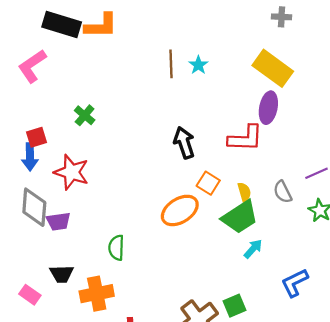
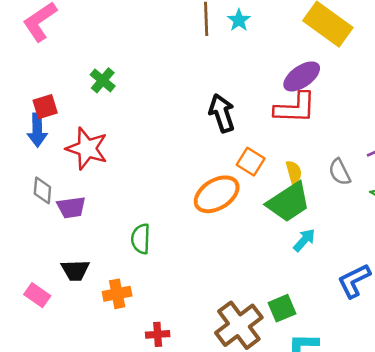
purple ellipse: (268, 108) -> (302, 76), moved, turned 44
gray diamond: (34, 207) -> (42, 190), size x0.6
orange cross: (97, 294) -> (117, 294), size x0.7

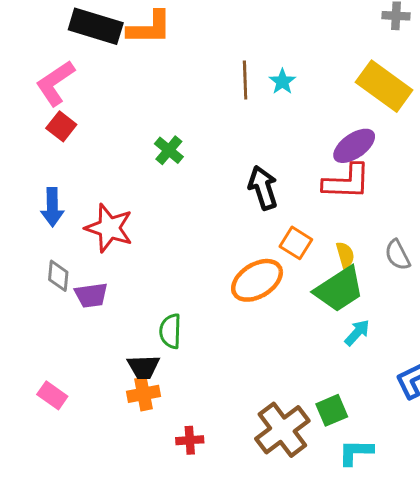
green cross: (103, 80) -> (169, 150), moved
red square: (45, 107) -> (61, 126), moved, turned -35
black trapezoid: (75, 270) -> (143, 367), moved

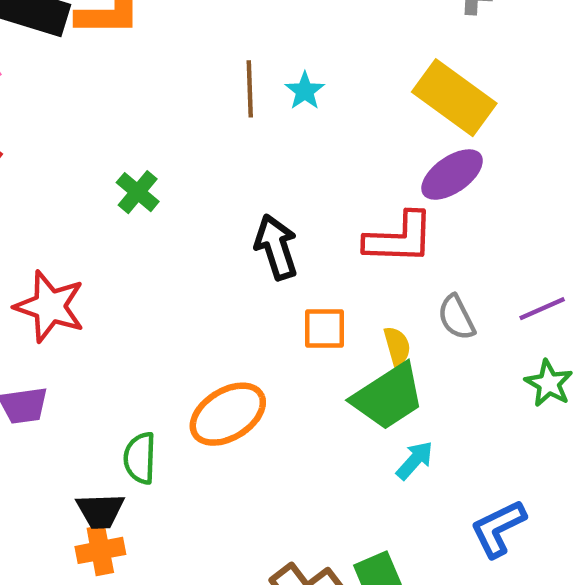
purple ellipse: (354, 146) -> (452, 175), moved
orange square: (296, 243) -> (325, 328), turned -32
gray semicircle: (397, 255) -> (456, 317), moved
orange ellipse: (257, 280) -> (228, 414), moved

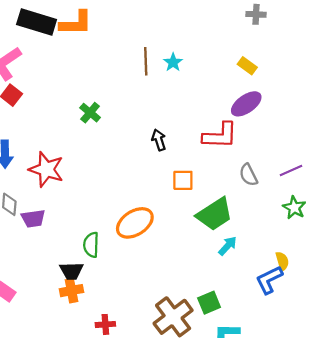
yellow rectangle: (454, 98) -> (247, 66), size x0.5
black arrow: (276, 247) -> (159, 140), size x0.7
yellow semicircle: (397, 346) -> (282, 261), moved

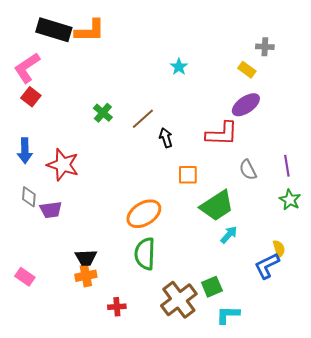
gray cross: (256, 14) -> (265, 47), moved
brown line: (146, 61) -> (143, 119), moved, turned 50
purple line: (291, 170) -> (287, 166), turned -75
green semicircle: (91, 245) -> (145, 254), moved, size x1.4

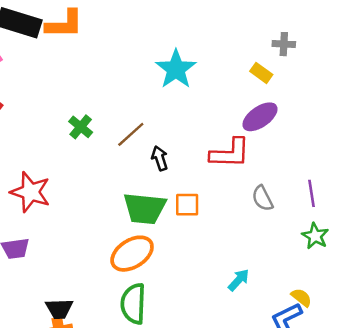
cyan star: (179, 67) -> (176, 69), size x1.8
green trapezoid: (217, 206) -> (145, 208), moved, turned 39
yellow semicircle: (279, 249) -> (301, 297), turned -36

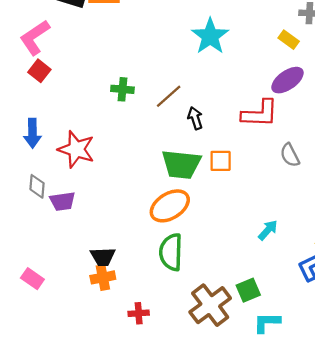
green cross: (81, 127) -> (122, 89), turned -35

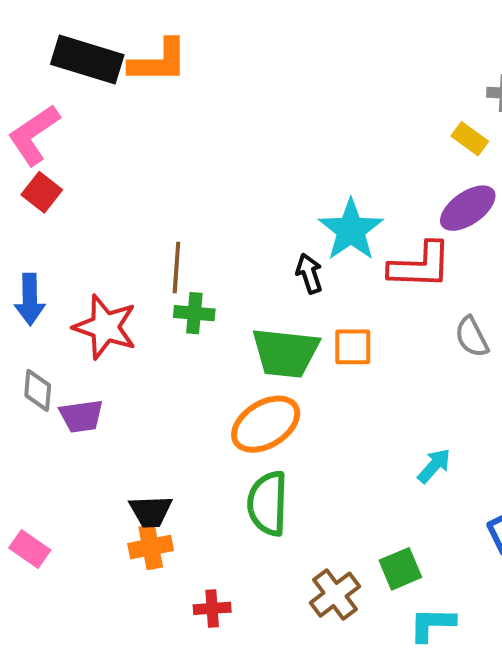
cyan star: (210, 36) -> (351, 230), moved
green cross: (122, 89) -> (194, 313), moved
brown line: (169, 96) -> (176, 268), moved, turned -44
brown cross: (210, 305) -> (335, 595), size x0.7

